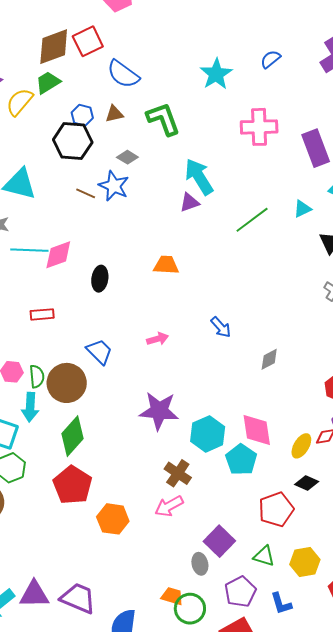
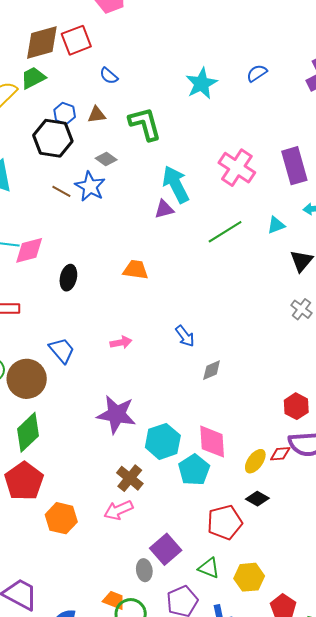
blue semicircle: (123, 74) -> (109, 76), size x0.6
pink cross: (259, 127) -> (237, 168), moved, turned 30
gray diamond: (269, 359) -> (212, 370), moved

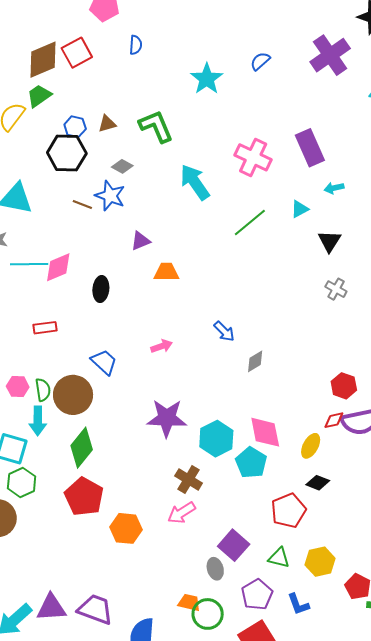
blue semicircle: (109, 76) -> (136, 45), moved, turned -120
purple triangle: (164, 209) -> (140, 241), moved
red diamond: (280, 454) -> (334, 420), moved

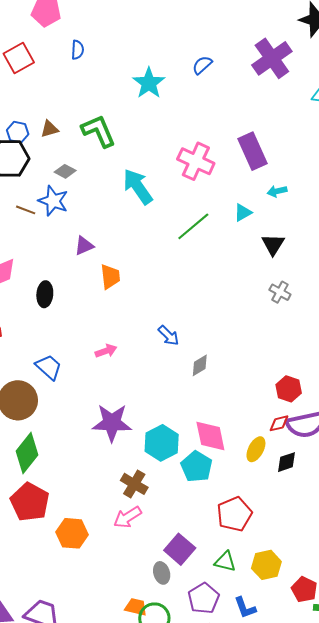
orange trapezoid: (166, 272) -> (110, 277), turned 84
black diamond: (318, 483) -> (286, 462), moved, turned -40

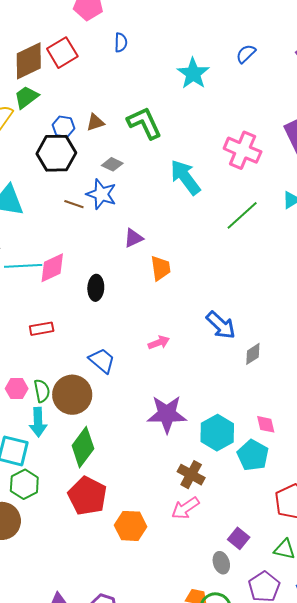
blue arrow: (169, 336) -> (221, 325), size x1.4
pink diamond: (210, 436) -> (266, 424), size x0.6
purple square: (180, 549) -> (239, 538), size x0.7

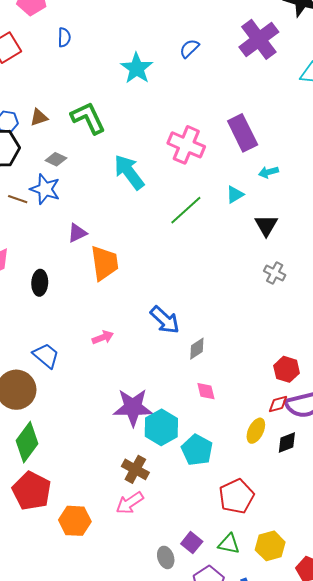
orange trapezoid: (161, 268) -> (104, 263), size x1.4
purple star: (167, 414) -> (133, 407), moved
pink diamond: (266, 424) -> (206, 391), moved
purple square: (239, 538) -> (192, 543), moved

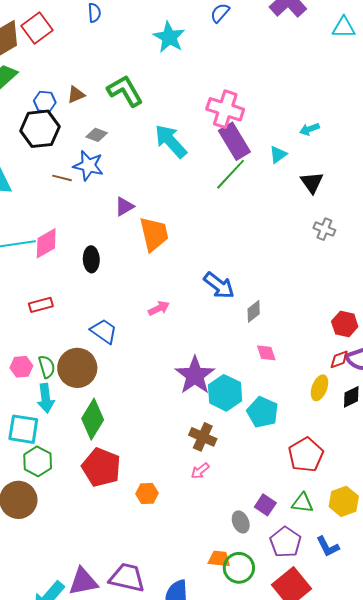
purple rectangle: (243, 133) -> (234, 141), moved
purple star: (133, 407) -> (195, 375), turned -30
pink arrow: (130, 503) -> (200, 471), size x0.7
orange hexagon: (75, 521) -> (147, 493), size x0.7

